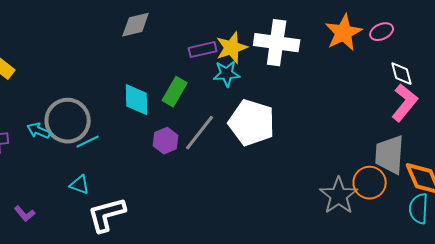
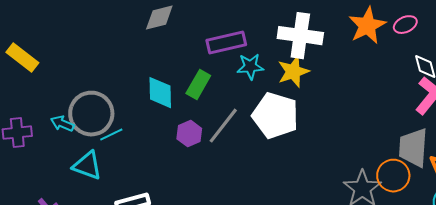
yellow star: (232, 48) -> (293, 72), moved
purple rectangle: (203, 50) -> (226, 43), size x1.4
cyan triangle: (80, 185) -> (87, 166), moved, size x1.5

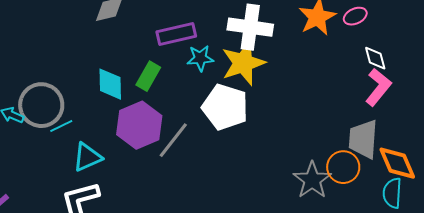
yellow star: (293, 72) -> (243, 63), size x1.4
gray line: (223, 126) -> (173, 140), moved
purple hexagon: (189, 134) -> (139, 125), size x1.8
cyan triangle: (87, 166) -> (87, 157), moved, turned -44

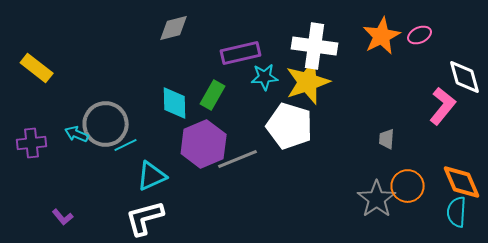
white diamond: (375, 58) -> (465, 77), moved, size x1.4
gray trapezoid: (363, 139) -> (387, 139), moved, size x0.5
gray line: (173, 140) -> (238, 159), turned 30

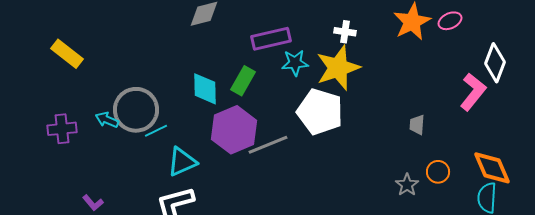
white cross: (315, 46) -> (345, 32), size x0.5
white diamond: (465, 77) -> (495, 63), turned 36
orange circle: (408, 186) -> (438, 172), size x0.7
gray star: (377, 199) -> (407, 185), size x0.6

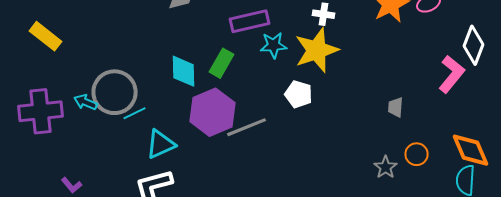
white pentagon: (320, 112) -> (299, 94), size x0.6
purple cross: (62, 129) -> (41, 111), size x1.5

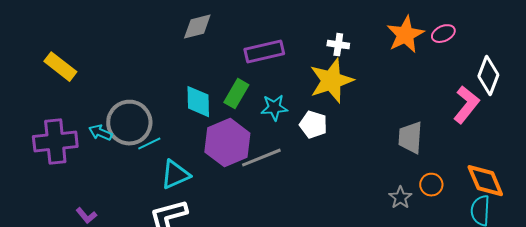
cyan star: (274, 45) -> (274, 108), moved
gray trapezoid: (396, 107) -> (410, 138), size x1.6

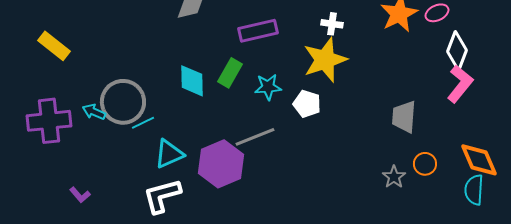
white diamond: (488, 76) -> (457, 51), moved
purple hexagon: (227, 143) -> (221, 164), moved

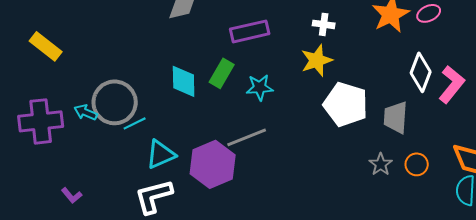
white diamond: (457, 51) -> (421, 72), moved
yellow star: (325, 60) -> (317, 60), size x0.7
white pentagon: (307, 104) -> (346, 104), moved, size x1.6
gray star: (394, 177) -> (381, 164), moved

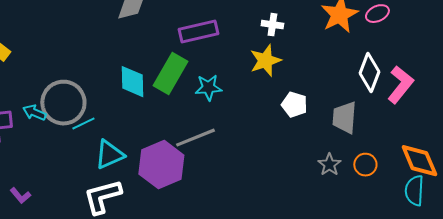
green rectangle: (222, 73) -> (170, 74), size x1.4
white pentagon: (346, 104) -> (294, 105), size x0.6

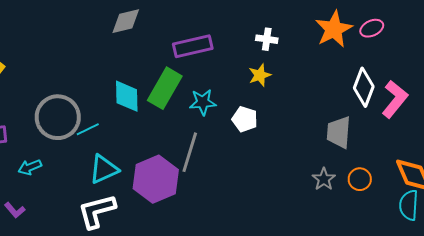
yellow star: (265, 61) -> (260, 75), size x0.7
white pentagon: (294, 105) -> (245, 119), moved
cyan arrow: (34, 113) -> (30, 167), moved, turned -45
cyan line: (83, 124) -> (88, 129), moved
gray line: (195, 138) -> (190, 152), turned -51

